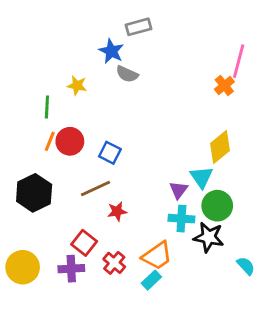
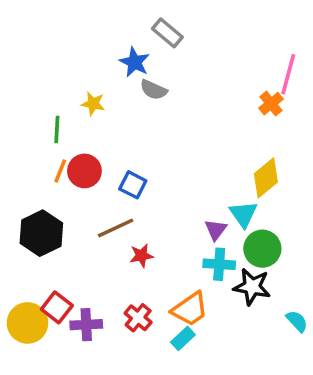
gray rectangle: (139, 27) -> (167, 33), turned 55
red square: (84, 243) -> (57, 307), moved

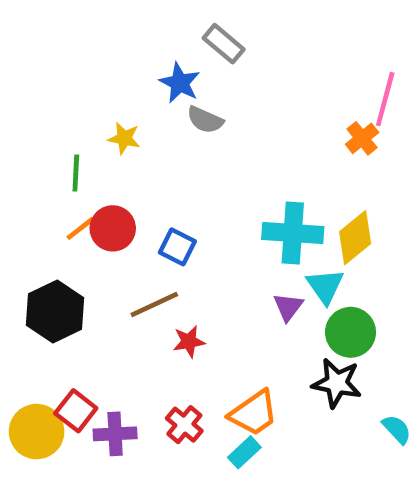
orange line: (60, 171) -> (80, 228), turned 30
cyan cross: (219, 264) -> (293, 233), moved, size x1.4

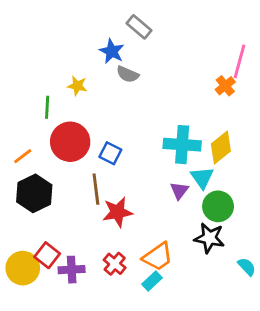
orange line: (80, 228) -> (23, 156), moved
red circle: (113, 228) -> (70, 142), size x1.4
brown line: (154, 305) -> (96, 189), turned -72
red star: (189, 342) -> (118, 212), size x1.5

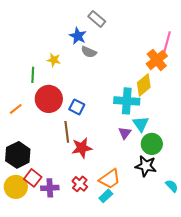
orange cross: (225, 86) -> (157, 60), size x1.5
yellow diamond: (221, 147) -> (144, 85), moved
black hexagon: (34, 193) -> (18, 155), moved

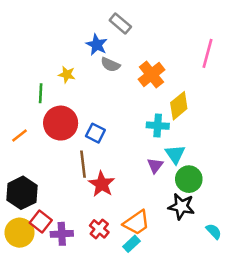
orange cross: (157, 60) -> (151, 75), moved
cyan cross: (127, 101) -> (158, 126), size x0.7
red star: (82, 148) -> (102, 184), turned -30

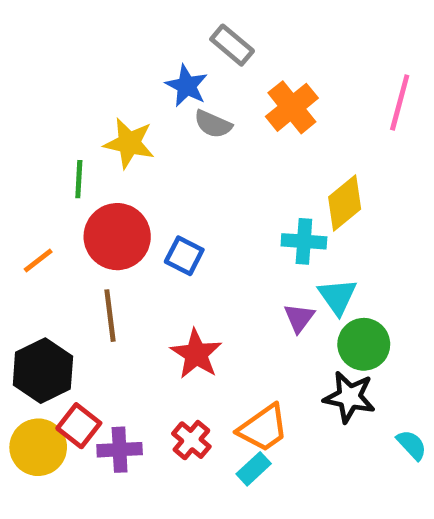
yellow star: (67, 75) -> (129, 143), size x1.5
orange cross: (151, 75) -> (292, 107), moved
brown line: (83, 164) -> (110, 316), moved

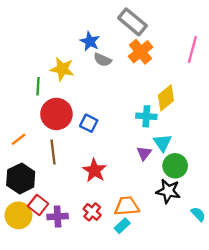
gray rectangle: (232, 45) -> (132, 22), moved, size x1.4
orange line: (38, 261) -> (18, 139), moved
orange trapezoid: (263, 428) -> (127, 206), turned -150

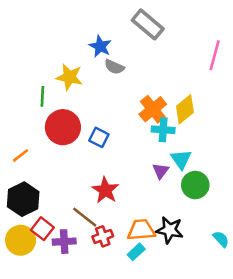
orange cross: (141, 52) -> (153, 109), moved
brown line: (53, 152) -> (85, 217), moved, turned -45
black star: (168, 191) -> (170, 230), moved
red cross: (92, 212) -> (103, 236), turned 30

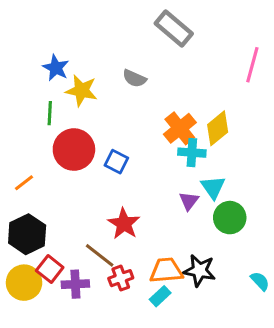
blue star: (100, 46) -> (56, 68), moved

